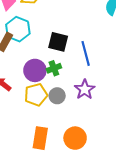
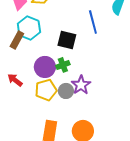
blue line: (86, 53) -> (93, 22), moved
purple star: (85, 89) -> (81, 85), moved

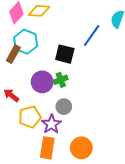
blue line: (93, 22) -> (92, 35), turned 50
purple star: (81, 85) -> (51, 124), moved
yellow pentagon: (46, 90) -> (30, 117), moved

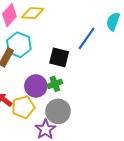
gray circle: (64, 107) -> (58, 111), size x1.5
yellow pentagon: (30, 117) -> (23, 107), moved

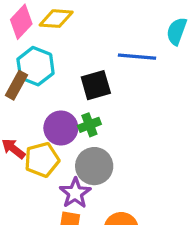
blue line: (87, 38) -> (137, 57), turned 60
black square: (59, 57) -> (96, 85), turned -30

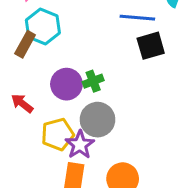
black square: (96, 85) -> (151, 46), moved
yellow pentagon: (42, 160) -> (58, 134), moved

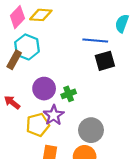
green cross: (93, 81) -> (69, 94), moved
gray circle: (98, 120) -> (91, 130), moved
purple star: (80, 145) -> (54, 115), moved

